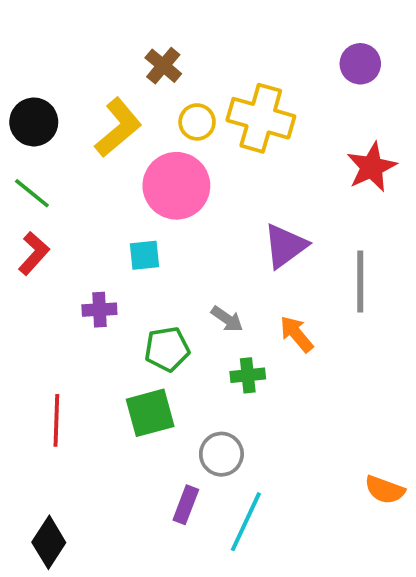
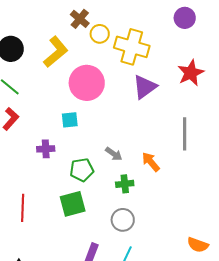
yellow circle: (197, 122) -> (100, 34), moved
purple triangle: (285, 246) -> (145, 87), moved
gray circle: (221, 454) -> (123, 220), moved

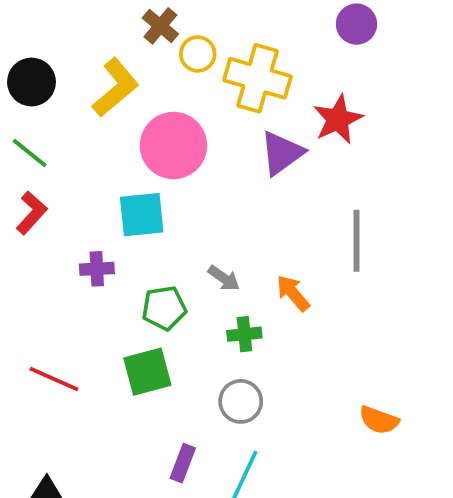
red star: (191, 73) -> (338, 119), moved
cyan square: (70, 120) -> (142, 215), size x1.5
red line: (23, 208) -> (54, 379), turned -68
orange semicircle: (198, 245) -> (379, 420), moved

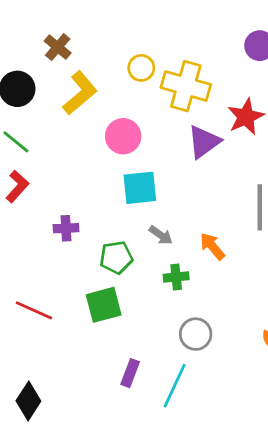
brown cross: (160, 26) -> (58, 47), moved
pink circle: (173, 146) -> (123, 136), size x0.7
cyan square: (142, 215) -> (140, 188), moved
gray circle: (241, 401) -> (196, 334), moved

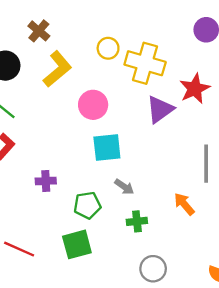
orange arrow: (212, 246) -> (184, 204), moved

